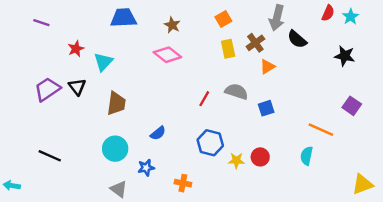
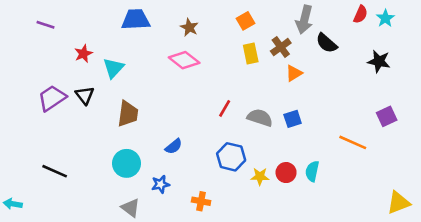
gray semicircle: (236, 92) -> (260, 118), moved
purple square: (352, 106) -> (387, 116), turned 30
cyan semicircle: (307, 156) -> (312, 171), moved

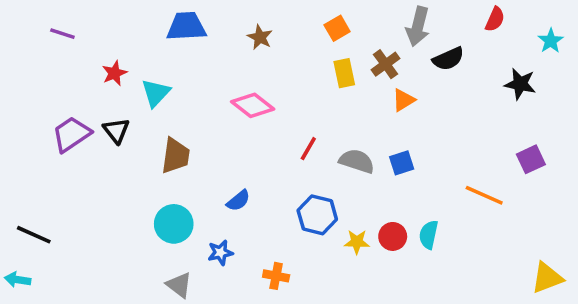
cyan star: (385, 18) -> (551, 41), moved
black semicircle: (327, 43) -> (448, 59), turned -65
pink diamond: (184, 60) -> (253, 105), moved
black line: (55, 171) -> (34, 235), moved

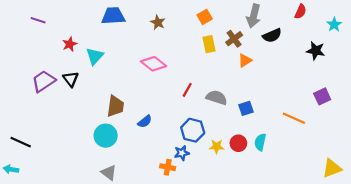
brown trapezoid: (176, 156) -> (115, 106), moved
blue square: (402, 163) -> (246, 108), moved
blue star: (220, 253) -> (182, 153), moved

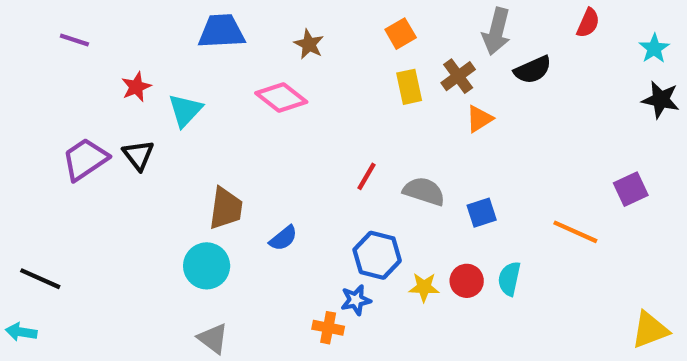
black star: (316, 51) -> (661, 100), moved
pink diamond: (153, 64) -> (281, 97), moved

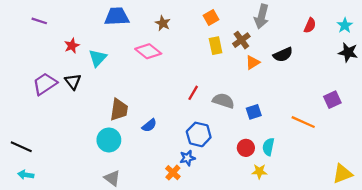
red semicircle: (588, 23) -> (310, 25), moved
black semicircle: (533, 70) -> (283, 55), moved
yellow star: (424, 287) -> (259, 171), moved
orange cross: (328, 328) -> (173, 173), turned 32
cyan arrow: (21, 332) -> (26, 175), moved

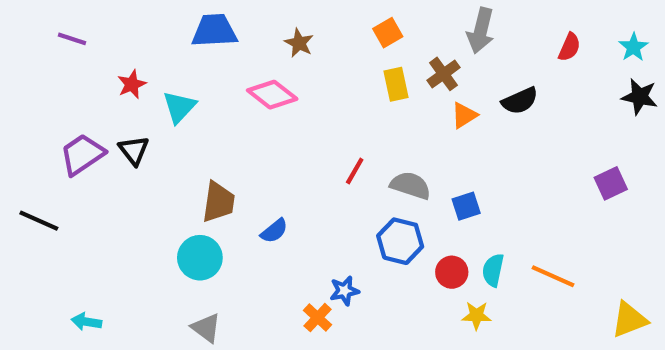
orange line: (303, 122) -> (553, 276), moved
blue hexagon: (199, 134) -> (400, 241), moved
black line: (21, 147) -> (39, 221), moved
cyan arrow: (26, 175) -> (86, 322), moved

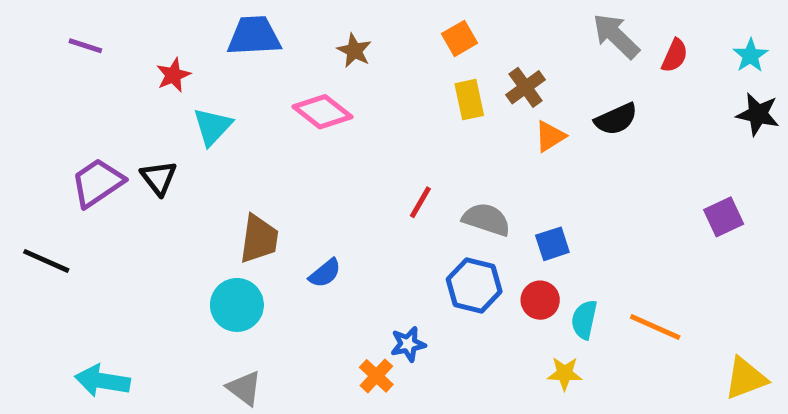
gray arrow: (481, 31) -> (616, 36), moved, turned 120
red star: (132, 84) -> (173, 75), moved
red circle: (452, 272) -> (540, 300), moved
cyan arrow: (86, 322) -> (102, 381), size x1.5

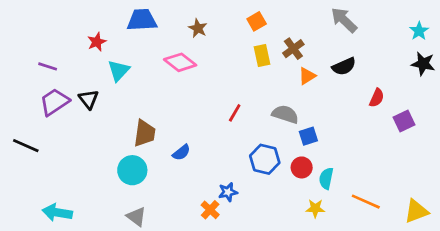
purple line: (85, 46) -> (48, 66), moved
red semicircle: (675, 56) -> (377, 98), moved
gray semicircle: (486, 219) -> (285, 114), moved
orange line: (655, 327) -> (366, 202), moved

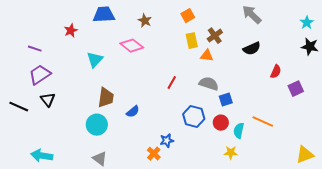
cyan triangle: (119, 71) -> (95, 60), moved
orange triangle: (307, 76) -> (207, 56), moved, turned 40
black triangle: (89, 99) -> (48, 100), moved
orange line: (366, 202) -> (263, 122), moved

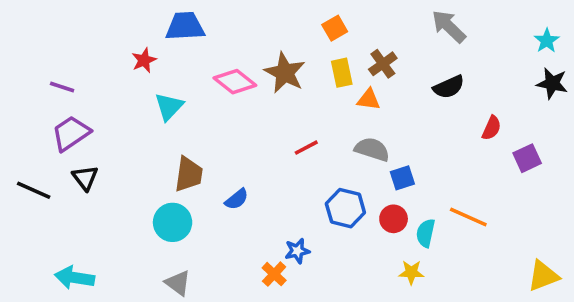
brown star: (145, 21) -> (285, 73), moved, size x1.6
red star: (71, 31) -> (144, 60), moved
red line: (172, 83) -> (306, 148), turned 32

